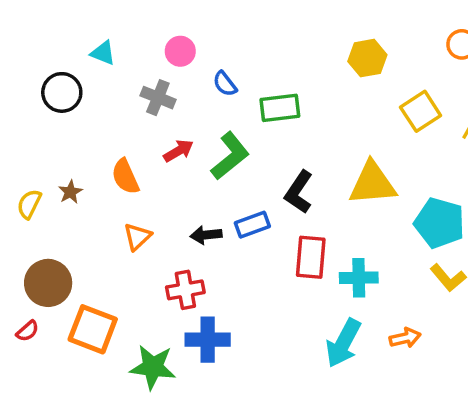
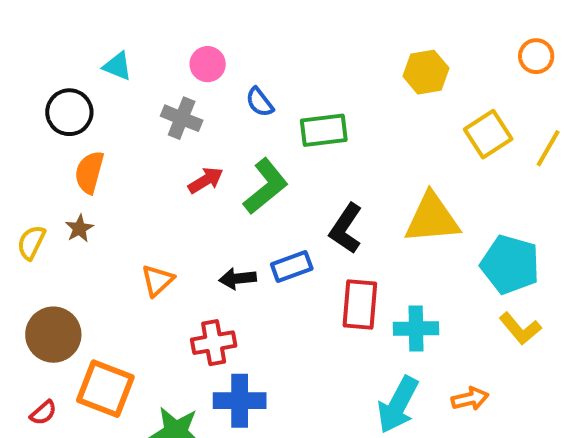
orange semicircle: (125, 177) -> (89, 172), moved, turned 39
red semicircle: (27, 331) -> (43, 413), moved

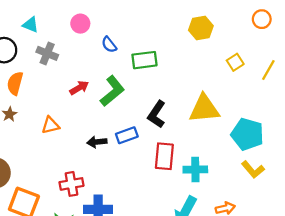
gray cross: (182, 118) -> (47, 53), moved
yellow square: (488, 134) -> (235, 62), size x0.7
orange triangle: (158, 280) -> (50, 125), moved, turned 30
red cross: (214, 343) -> (71, 184), moved

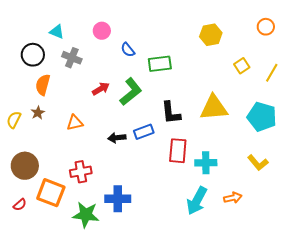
black L-shape: (157, 114) -> (171, 113), turned -40
cyan pentagon: (247, 134) -> (262, 117), moved
red cross: (71, 184) -> (81, 172), moved

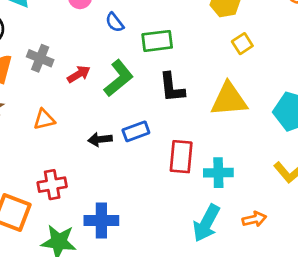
gray cross: (72, 58) -> (40, 58), moved
yellow square: (242, 66) -> (242, 44), moved
black L-shape: (171, 113) -> (172, 88), moved

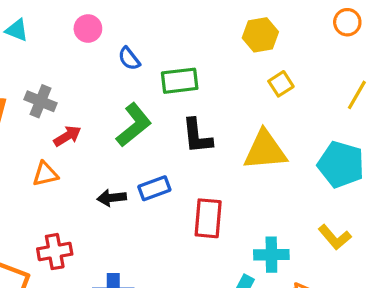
red arrow: (79, 74) -> (67, 136), moved
cyan cross: (218, 173) -> (271, 255), moved

